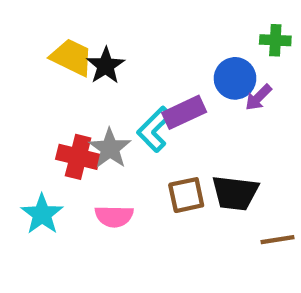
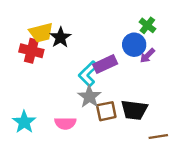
green cross: (275, 40) -> (147, 25), moved, turned 35
yellow trapezoid: (72, 57) -> (41, 33), turned 140
gray star: (110, 148) -> (89, 97), moved
red cross: (78, 157) -> (31, 51), moved

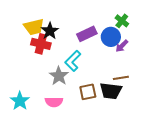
red cross: (31, 51) -> (41, 44), moved
purple rectangle: (105, 64) -> (87, 34), moved
gray star: (89, 97) -> (59, 76), moved
brown line: (158, 137) -> (121, 78), moved

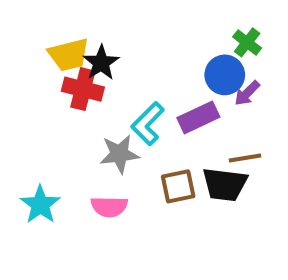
purple rectangle: (87, 34) -> (198, 117), moved
gray star: (59, 76) -> (119, 154), turned 30

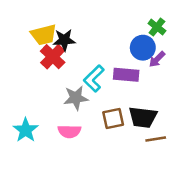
black star: (101, 63) -> (64, 40), turned 30
red cross: (83, 89) -> (53, 57), turned 30
purple rectangle: (198, 117) -> (126, 75), turned 30
brown line: (245, 158) -> (156, 139), moved

